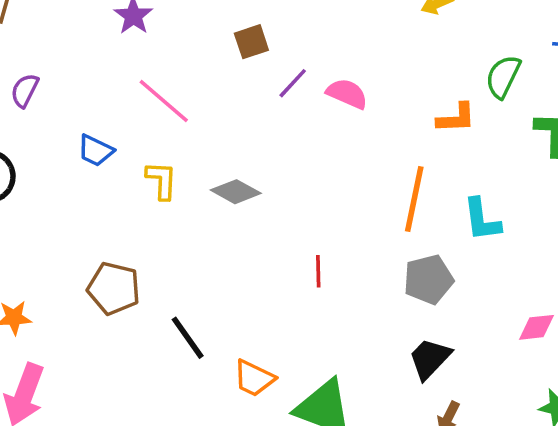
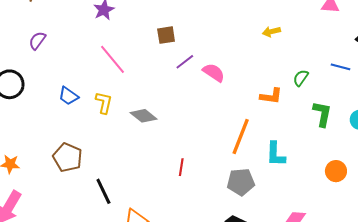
green semicircle: (503, 77) -> (301, 78), size x0.7
blue trapezoid: (96, 151) -> (68, 96), moved

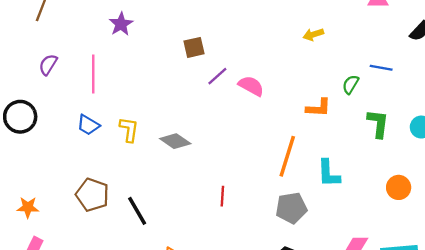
pink line: (113, 59) -> (93, 74), moved, turned 44
blue line: (340, 67) -> (381, 68), moved
black line: (103, 191) -> (137, 211), moved

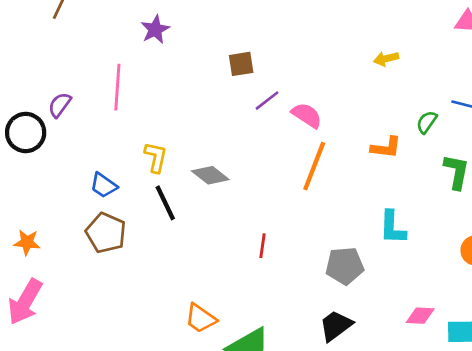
purple semicircle: (48, 65) -> (60, 105), moved
blue trapezoid: (88, 125) -> (104, 185), moved
orange line: (287, 156) -> (314, 166), moved
black line: (137, 211) -> (165, 203), moved

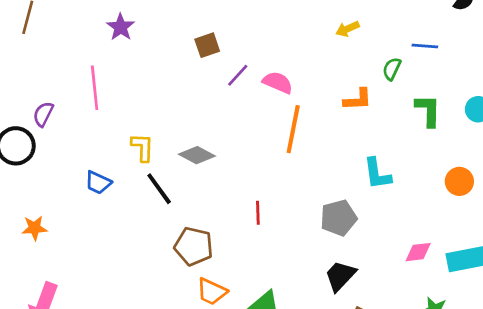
yellow arrow: (386, 59) -> (347, 29), moved
brown pentagon: (106, 233) -> (194, 246), moved
orange star: (27, 242) -> (34, 228), moved

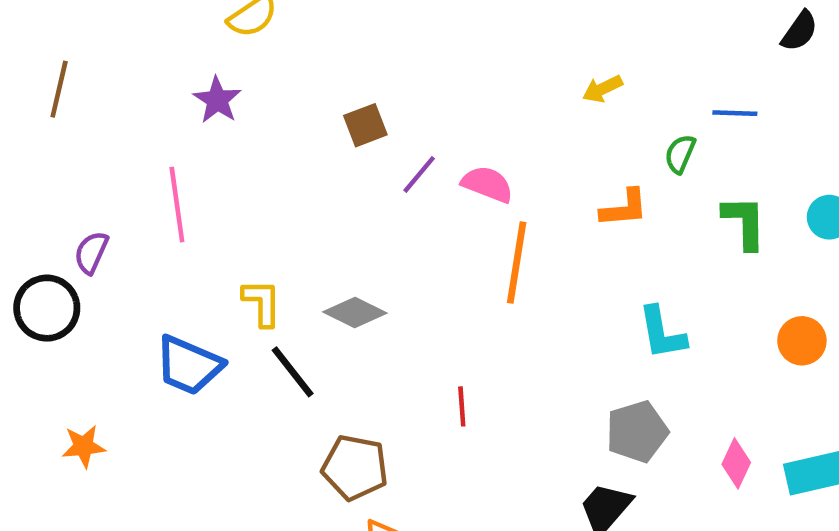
blue trapezoid: (98, 183) -> (189, 365), size x1.5
gray pentagon: (339, 218) -> (637, 432), moved
pink diamond: (418, 252) -> (736, 463), turned -56

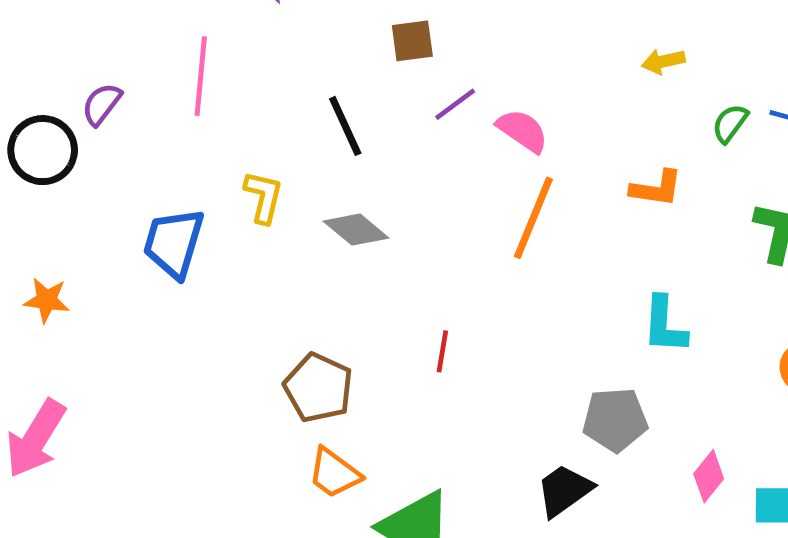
green semicircle: (680, 154) -> (730, 123), moved
blue trapezoid: (189, 365) -> (174, 243), turned 70
black line: (293, 372) -> (345, 126), moved

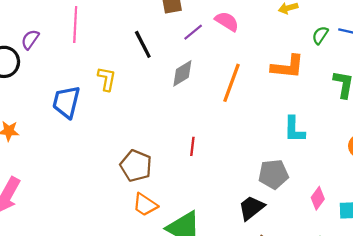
pink semicircle: (522, 131) -> (227, 21), moved
orange L-shape: (656, 188) -> (288, 67), size x1.4
gray diamond: (356, 230) -> (182, 73), moved, turned -68

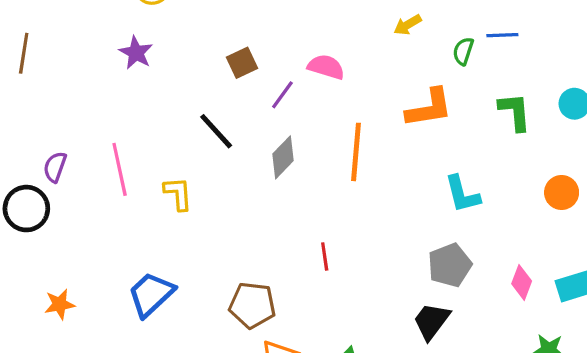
pink line: (75, 24) -> (120, 169), moved
blue trapezoid: (66, 102) -> (151, 294), moved, turned 48

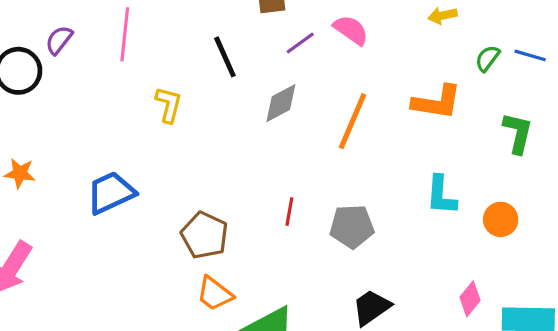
pink line: (120, 169) -> (125, 34), moved
orange circle: (562, 192) -> (501, 219), moved
gray pentagon: (450, 265) -> (352, 226), moved

